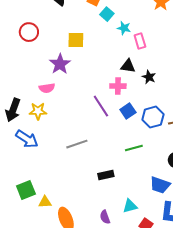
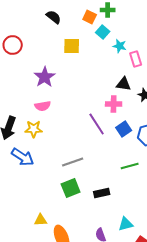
red circle: (29, 32) -> (13, 45), moved
yellow square: (76, 40) -> (72, 46), moved
purple star: (60, 64) -> (45, 77), moved
green square: (26, 190) -> (71, 188), moved

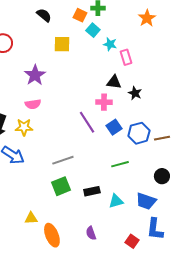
cyan triangle: (126, 224) -> (116, 201), moved

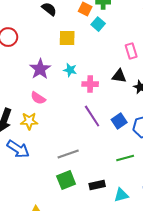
cyan star: (110, 44) -> (70, 70), moved
pink cross: (104, 102) -> (90, 84), moved
pink semicircle: (33, 104) -> (38, 98), turned 42

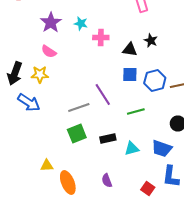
black triangle: (119, 76) -> (130, 50), moved
purple line: (92, 116) -> (103, 94), moved
blue square: (119, 121) -> (130, 74), turned 35

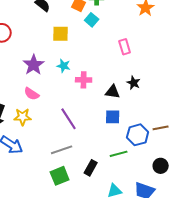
blue hexagon: (155, 80) -> (138, 135), moved
purple line: (103, 94) -> (69, 119), moved
black rectangle: (108, 138) -> (91, 168), moved, turned -49

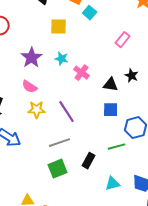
pink rectangle: (125, 47) -> (123, 40), turned 56
pink cross: (84, 80) -> (82, 73), turned 35
yellow star: (23, 117) -> (37, 110), moved

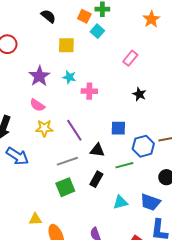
pink cross: (82, 73) -> (89, 91), turned -35
black triangle: (111, 85) -> (97, 150), moved

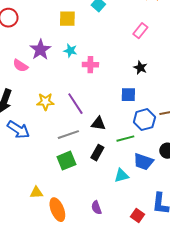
pink rectangle: (130, 58) -> (140, 31), moved
pink semicircle: (37, 105) -> (20, 66), moved
blue square: (118, 128) -> (128, 95), moved
blue trapezoid: (150, 202) -> (143, 162), moved

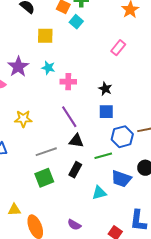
black star: (140, 68) -> (105, 89), moved
purple line: (75, 104) -> (69, 117), moved
purple semicircle: (96, 208) -> (74, 225), turned -40

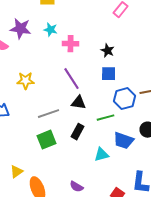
purple star: (18, 67) -> (21, 29), turned -30
yellow triangle: (14, 210) -> (17, 172), turned -32

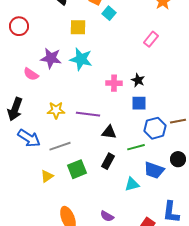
cyan star: (51, 30) -> (81, 59), size x1.6
pink cross: (71, 44) -> (114, 83), moved
purple line: (72, 79) -> (88, 114), moved, turned -50
gray line: (49, 114) -> (60, 146), moved
yellow triangle: (17, 172) -> (47, 176), moved

